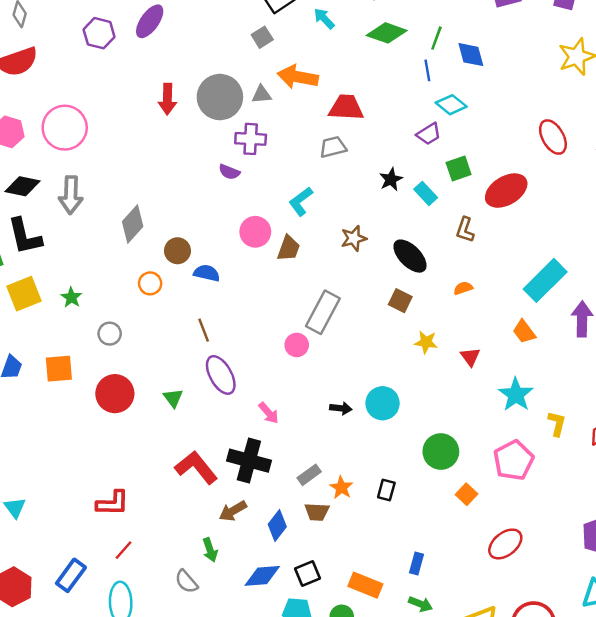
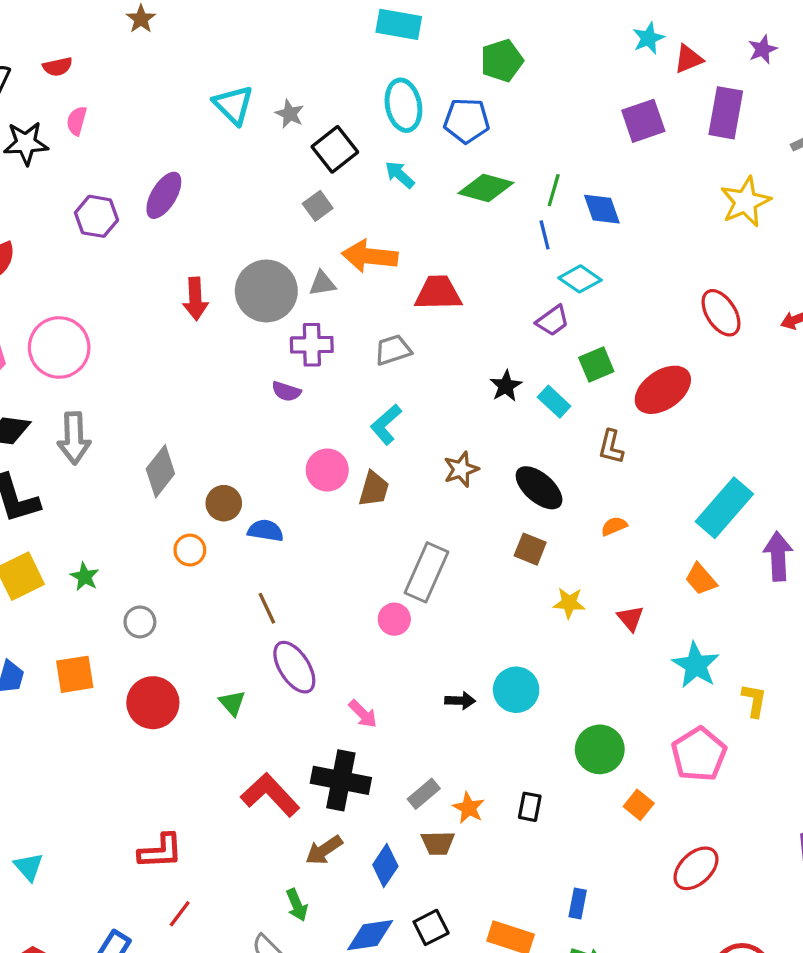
gray trapezoid: (333, 147) -> (393, 350), moved

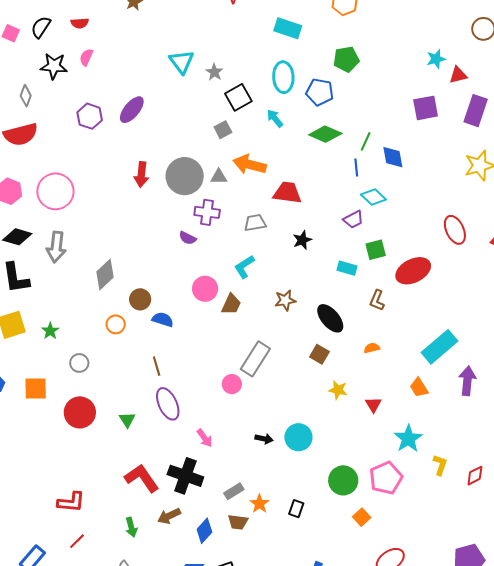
black star: (506, 386) -> (302, 240), moved
cyan rectangle: (554, 402) -> (347, 268), turned -36
pink pentagon: (699, 754) -> (386, 478), moved
green arrow: (297, 905) -> (131, 527), moved

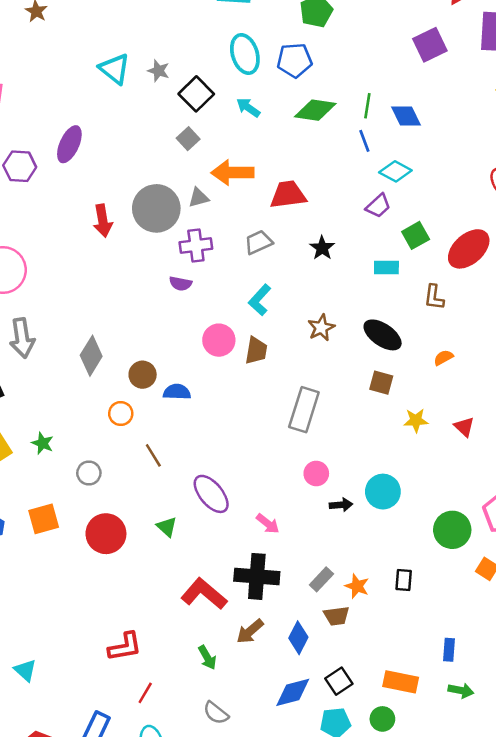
brown line: (157, 366) -> (153, 455), moved
pink circle: (232, 384) -> (316, 473), moved

